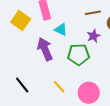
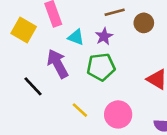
purple star: (93, 36) -> (104, 36), moved
black line: (22, 85) -> (33, 86), moved

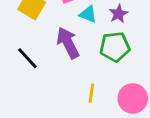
black line: (33, 86) -> (27, 58), moved
yellow line: (80, 110) -> (91, 93), turned 54

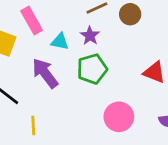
yellow line: (91, 93) -> (33, 125), moved

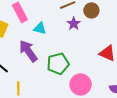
purple star: (90, 36) -> (74, 24), moved
green pentagon: (92, 69) -> (58, 64), moved

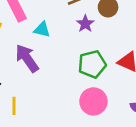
green pentagon: (58, 64) -> (92, 64), moved

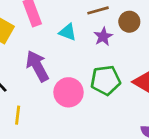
cyan triangle: (42, 30) -> (68, 32), moved
pink circle: (93, 101) -> (68, 92), moved

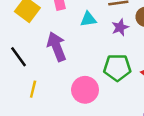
cyan triangle: (68, 32) -> (88, 19), turned -36
pink circle: (68, 92) -> (85, 90), moved

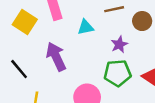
purple star: (120, 27) -> (119, 44), moved

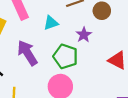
green pentagon: (117, 73) -> (65, 56), moved, turned 30

